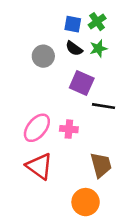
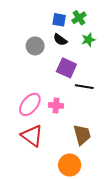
green star: (98, 48) -> (88, 40), moved

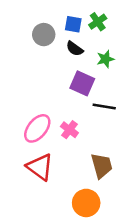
green star: (88, 40) -> (105, 59), moved
gray circle: (35, 46) -> (44, 35), moved
pink cross: (56, 105) -> (69, 130), turned 32

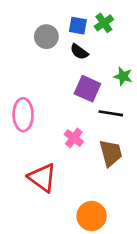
green star: (105, 59) -> (123, 76), moved, turned 30
pink ellipse: (37, 128) -> (23, 115), moved, turned -40
brown trapezoid: (102, 166) -> (111, 153), moved

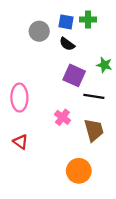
green cross: (104, 23) -> (88, 20), turned 35
red triangle: (42, 178) -> (21, 142), moved, size x0.6
orange circle: (92, 216) -> (79, 171), moved

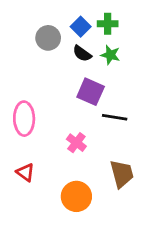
blue square: (66, 22) -> (81, 27), turned 35
green star: (104, 65) -> (110, 55), moved
brown trapezoid: (94, 130) -> (122, 174), moved
orange circle: (79, 171) -> (76, 196), moved

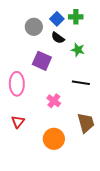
green star: (110, 55) -> (78, 50), moved
purple square: (91, 92) -> (42, 61), moved
red triangle: (25, 172) -> (18, 122), turned 32

